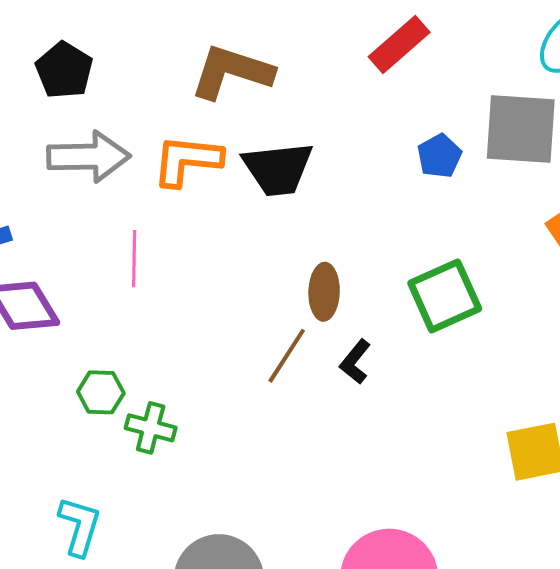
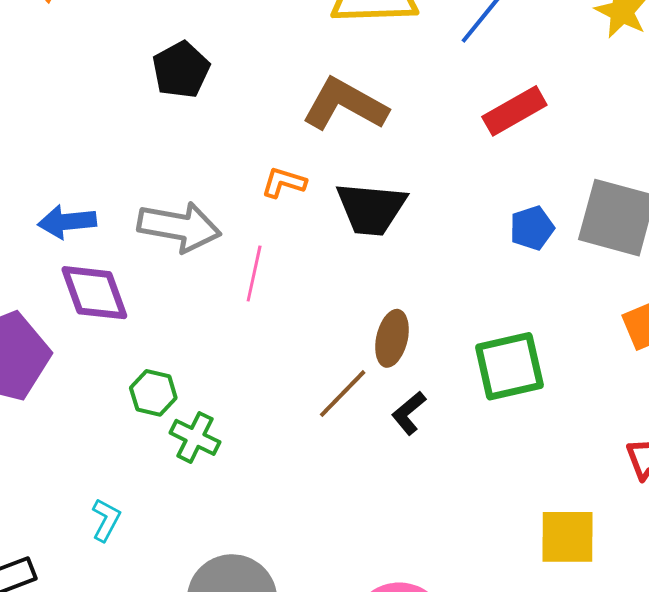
gray arrow: (89, 157) -> (179, 227), moved
orange L-shape: (187, 160) -> (284, 183), size x0.6
pink line: (134, 259) -> (254, 274), moved
cyan L-shape: (80, 526) -> (106, 520), size x0.7

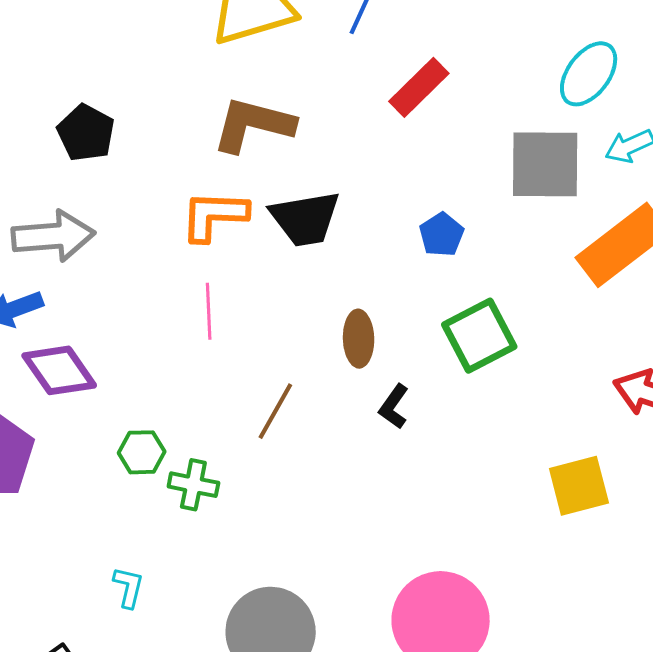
orange L-shape: (284, 183) -> (214, 216), size x1.6
gray arrow: (179, 227) -> (53, 236), moved
blue pentagon: (532, 228) -> (442, 235), moved
brown line: (343, 394) -> (275, 411), moved

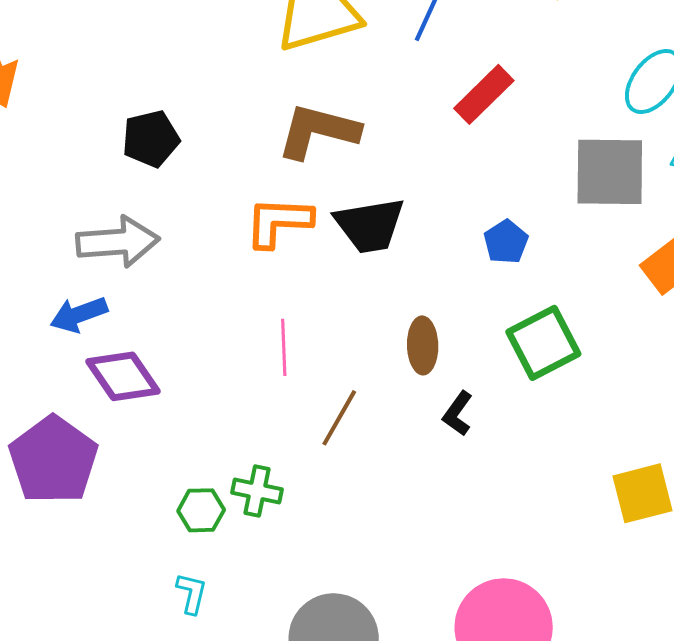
black pentagon: (86, 133) -> (151, 139), turned 30
pink line: (209, 311) -> (284, 347), moved
green hexagon: (142, 452) -> (201, 510), moved

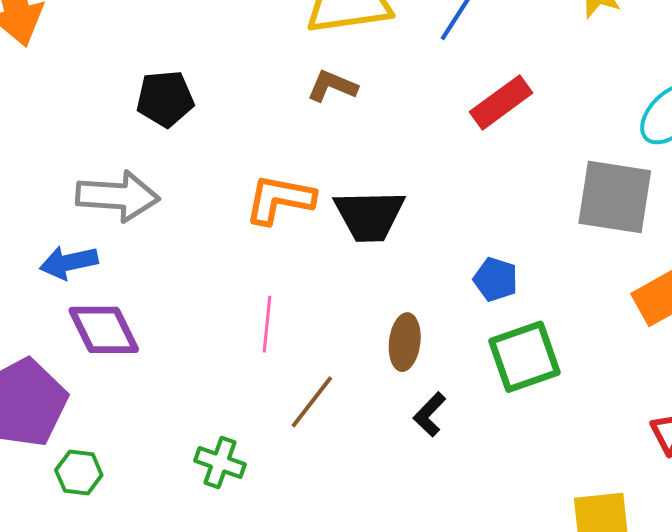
brown L-shape: (318, 131) -> (332, 86), moved, size x0.6
blue pentagon: (506, 242) -> (496, 279), moved, turned -30
green hexagon: (201, 510) -> (79, 473), moved

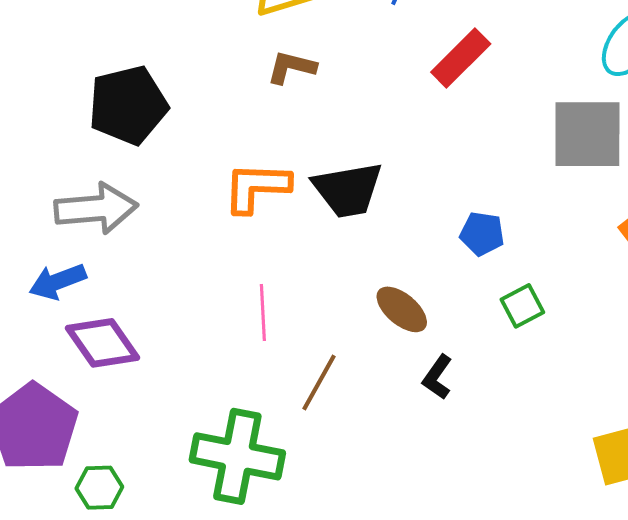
black pentagon: (165, 99) -> (128, 105), size x1.4
brown ellipse: (405, 342) -> (402, 309), turned -48
green square: (524, 357) -> (522, 306), size x0.6
green cross: (220, 463) -> (237, 456), size x1.8

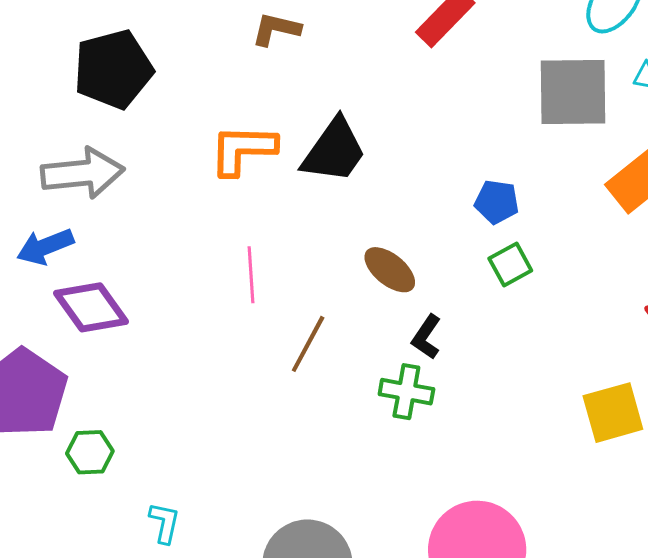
black trapezoid: (348, 190) -> (334, 151), turned -44
blue pentagon: (482, 234) -> (497, 202), moved
green cross: (237, 456) -> (406, 392), moved, size x0.6

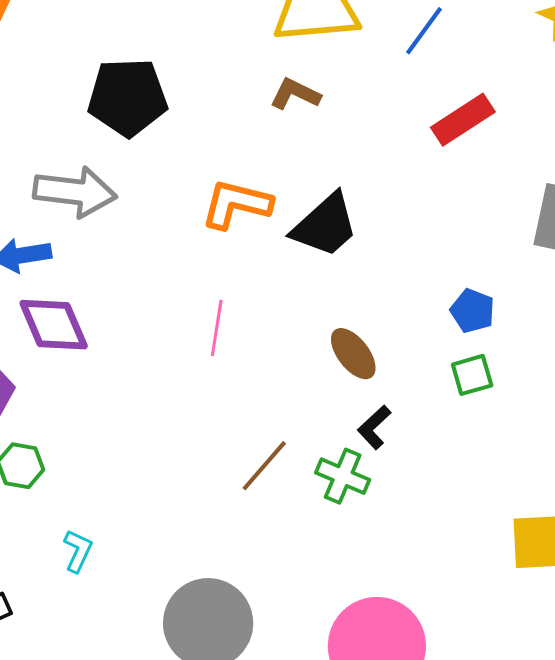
brown line: (308, 344) -> (264, 466), moved

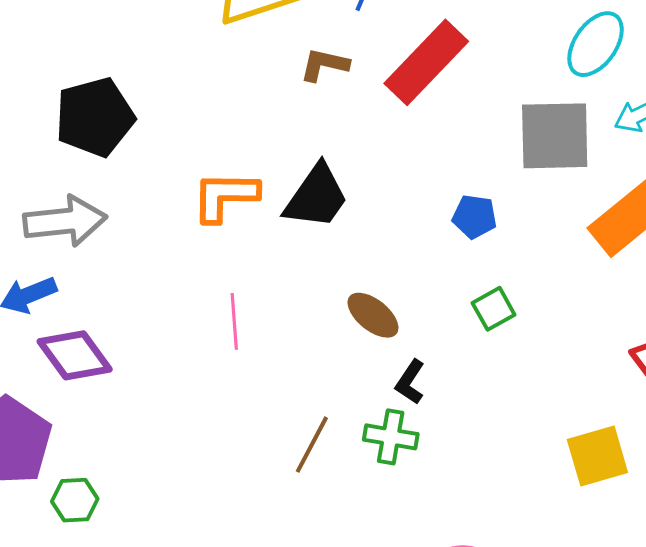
brown L-shape: (295, 94) -> (324, 65), moved
red rectangle: (463, 120) -> (426, 62), size x1.4
blue pentagon: (473, 311) -> (475, 217), moved

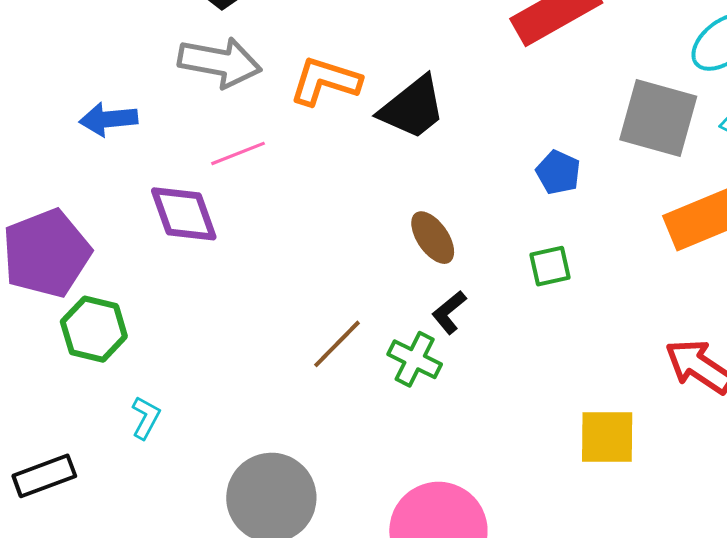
gray arrow: (65, 221) -> (220, 62), moved
pink line: (234, 321) -> (238, 153), moved, turned 56
purple diamond: (75, 355) -> (184, 214), moved
green hexagon: (75, 500) -> (94, 329), size x1.4

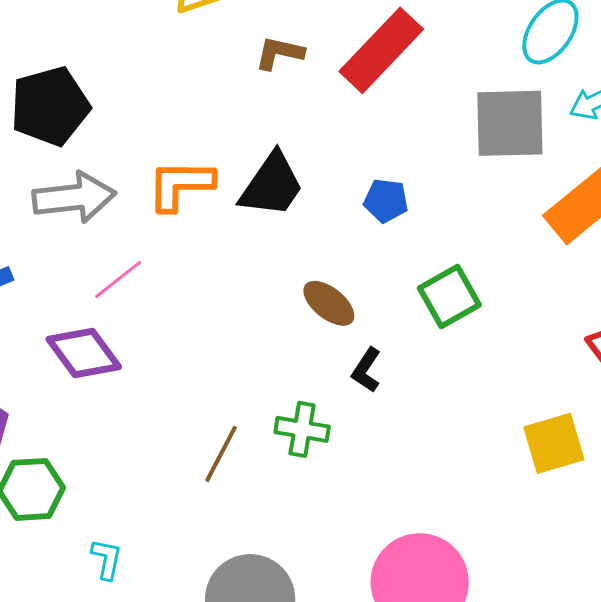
blue pentagon: (558, 172) -> (386, 201), moved
green square: (550, 266) -> (449, 297), size x1.4
brown line: (337, 344) -> (221, 454), moved
green cross: (415, 359) -> (302, 429), moved

